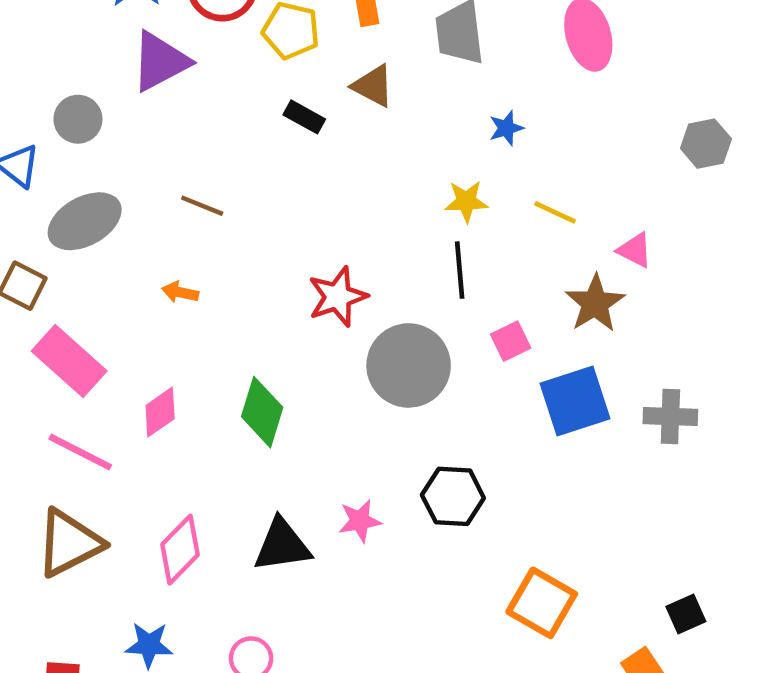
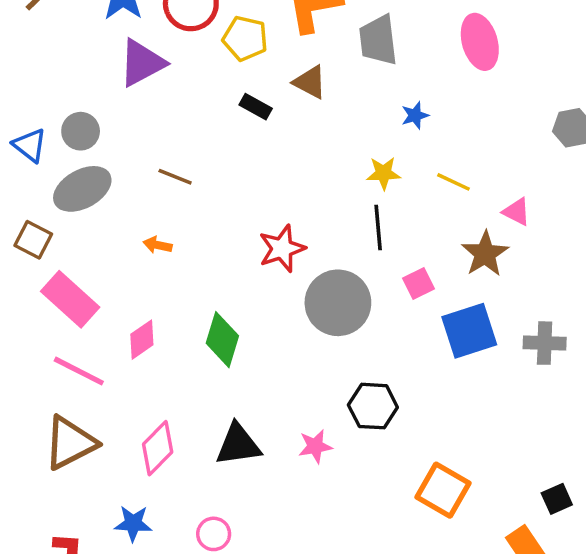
gray circle: (78, 119) -> (81, 131), moved
pink star: (360, 521) -> (315, 446), moved

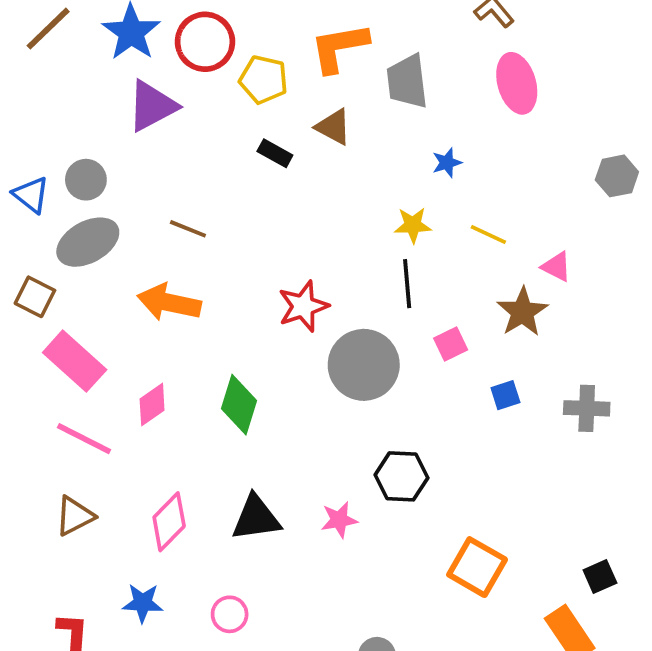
orange arrow: (158, 245) -> (169, 303), size x2.0
blue square: (469, 331) -> (505, 395), size x0.5
brown triangle: (70, 443) -> (75, 516), size x0.7

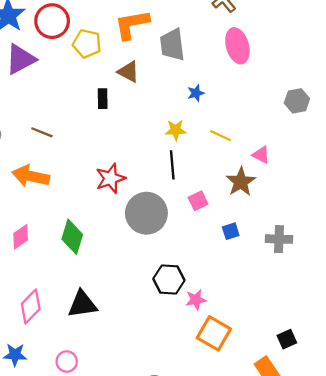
black rectangle: (275, 153) -> (103, 99), moved, turned 60
pink star: (339, 520) -> (196, 300), moved

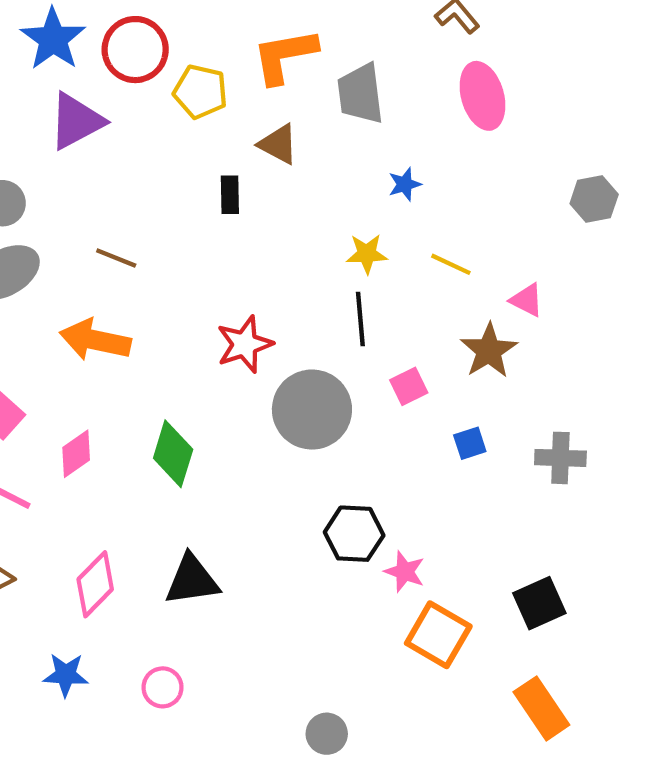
pink star: (196, 300) -> (405, 572), turned 30
black square: (287, 339) -> (539, 603), moved, size x1.4

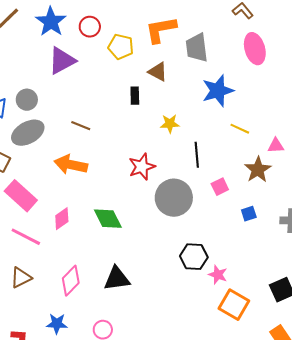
red circle: (135, 50) -> (90, 27), size x0.7
blue star: (405, 184) -> (218, 91), size x2.0
yellow star: (367, 254) -> (170, 124), moved
pink triangle: (527, 300) -> (276, 146), turned -30
green diamond: (173, 454) -> (108, 219), turned -44

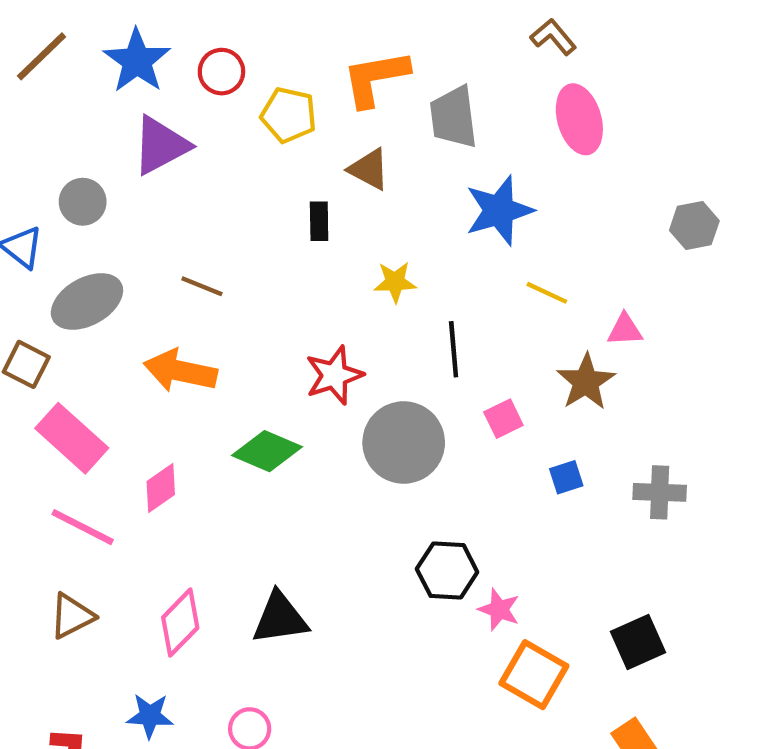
gray circle: (27, 100) -> (83, 202), moved
green diamond: (108, 219) -> (267, 451), moved, turned -40

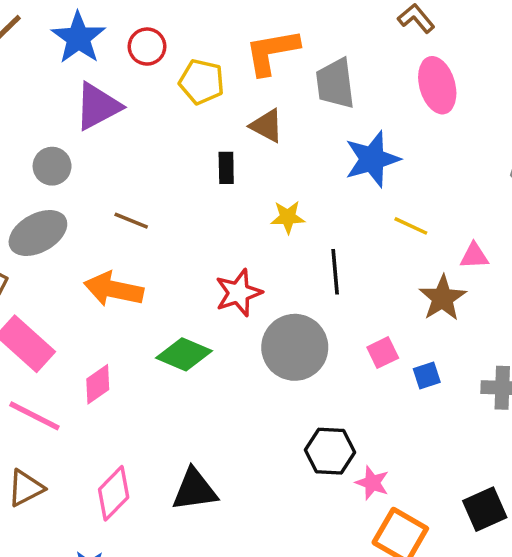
gray circle: (83, 202) -> (52, 166), moved
pink square: (503, 419) -> (383, 353), moved

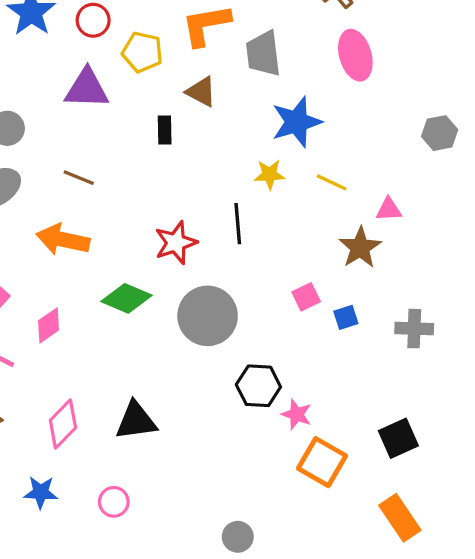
purple triangle: (98, 106) -> (87, 89), moved, turned 30
yellow star: (288, 217) -> (270, 174), moved
black line: (335, 272) -> (238, 224), moved
gray circle: (295, 347) -> (208, 316), moved

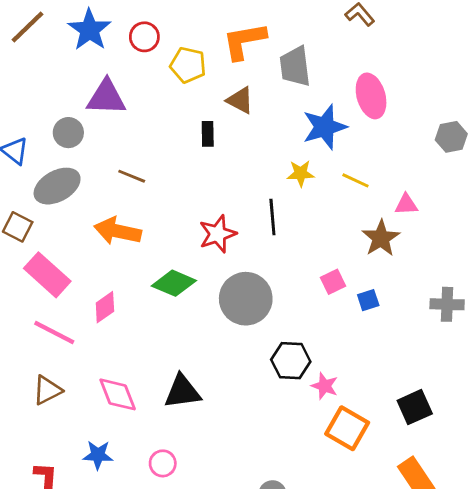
pink ellipse: (355, 55) -> (371, 96), moved
purple triangle: (87, 89) -> (106, 97), moved
gray cross: (414, 329) -> (447, 304), moved
pink diamond: (63, 424) -> (118, 394), turned -66

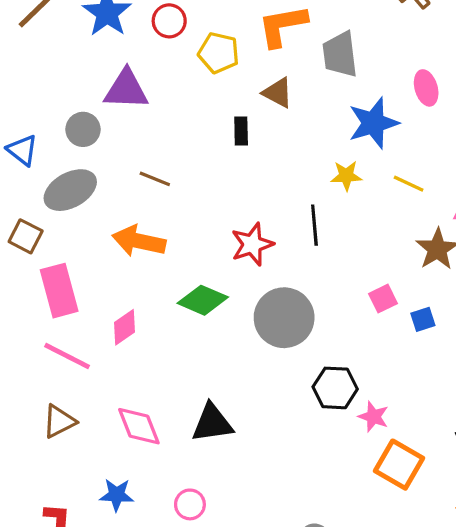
pink ellipse: (371, 96) -> (426, 88), size x0.7
pink rectangle: (47, 275) -> (59, 291), turned 33

